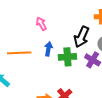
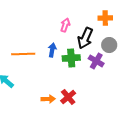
pink arrow: (41, 24) -> (65, 25), moved, turned 48

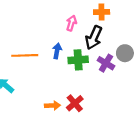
orange cross: (105, 18) -> (102, 12), moved
gray circle: (109, 45) -> (125, 53), moved

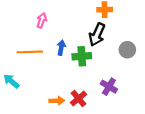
pink arrow: (71, 23) -> (42, 20), moved
purple cross: (106, 63) -> (109, 87), moved

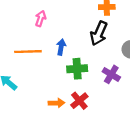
green cross: (82, 56) -> (77, 69), moved
purple cross: (109, 87) -> (111, 74), moved

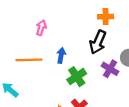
green cross: (77, 69) -> (77, 77), turned -30
purple cross: (111, 74) -> (110, 69), moved

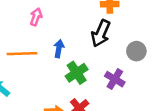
purple cross: (110, 69) -> (115, 79), moved

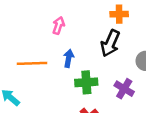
pink arrow: (36, 17) -> (58, 26), moved
green cross: (77, 73) -> (86, 82), turned 30

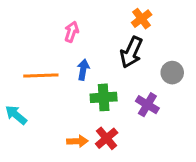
orange cross: (119, 14) -> (142, 19), turned -36

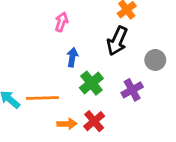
orange line: (41, 76) -> (42, 98), moved
green cross: (104, 97) -> (91, 83), turned -35
purple cross: (147, 105) -> (132, 90), turned 30

